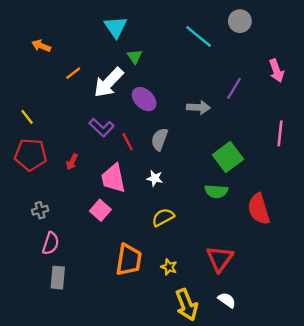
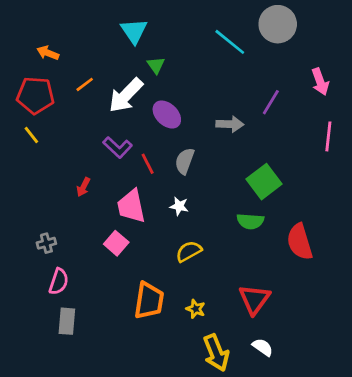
gray circle: (240, 21) -> (278, 24), size x1.4
pink line: (280, 133) -> (328, 136), moved
red pentagon: (31, 155) -> (35, 95), moved

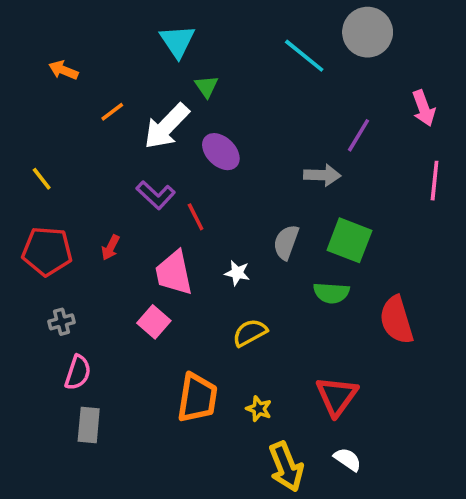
red pentagon: (35, 95) -> (47, 251), moved
gray arrow: (230, 124) -> (322, 175), moved
gray semicircle: (185, 161) -> (286, 242), moved
green square: (264, 182) -> (349, 240), turned -32

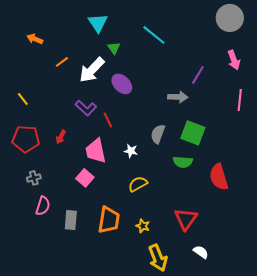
gray circle: (368, 32) -> (230, 18), moved
cyan line: (304, 56) -> (154, 35), moved
gray rectangle: (89, 425) -> (71, 220), moved
white semicircle: (348, 459) -> (201, 252), moved

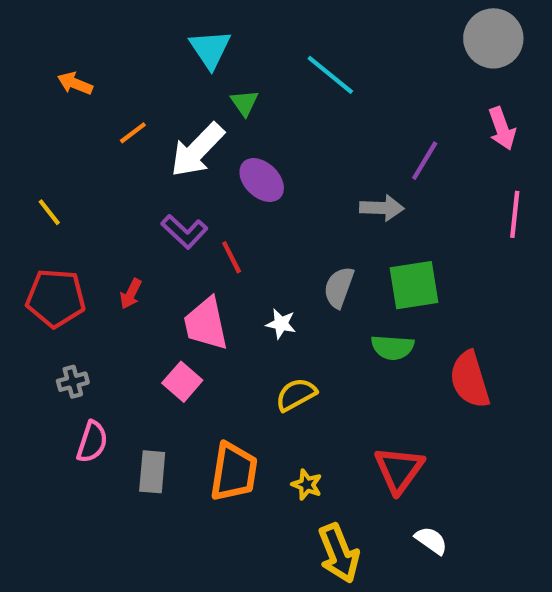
green square: (193, 133) -> (414, 285), turned -30

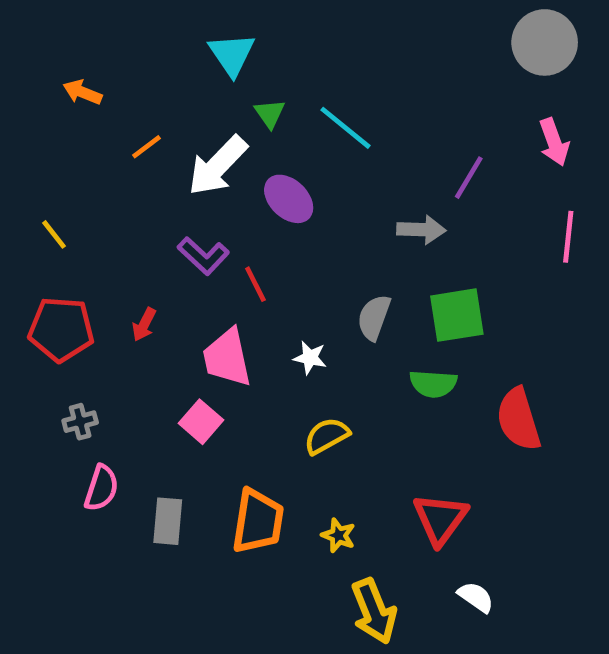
cyan line: (330, 75) -> (346, 128), moved

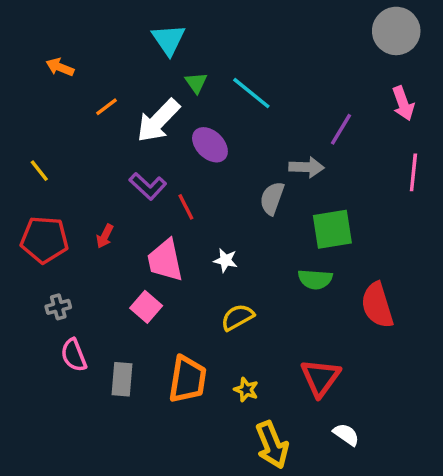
gray semicircle: (374, 317) -> (272, 198), moved
pink semicircle: (101, 488) -> (74, 355), turned 140

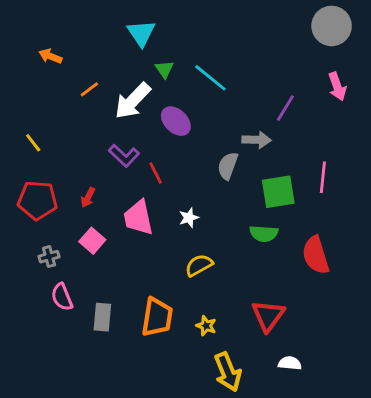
pink line: (413, 172) -> (323, 177), moved
white star: (225, 260) -> (189, 218), turned -30
pink square: (146, 307) -> (92, 241), moved
white semicircle: (346, 434) -> (290, 363), turned -30

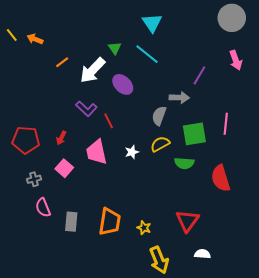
cyan triangle: (141, 33) -> (152, 23), moved
yellow line: (33, 143) -> (12, 35), moved
yellow semicircle: (199, 265) -> (160, 144), moved

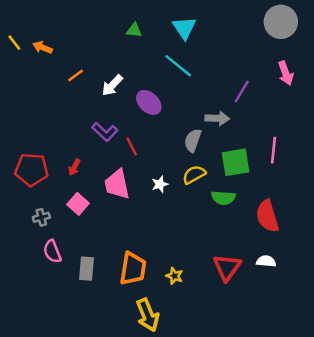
green triangle: (115, 48) -> (134, 30), moved, turned -48
white arrow: (92, 70) -> (112, 85), size x0.7
white semicircle: (202, 254) -> (266, 261), moved
yellow arrow: (159, 260) -> (148, 315), moved

